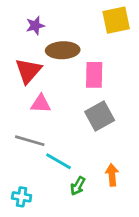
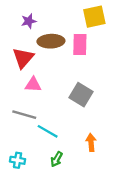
pink rectangle: (94, 75) -> (80, 45), moved
gray square: (100, 116) -> (81, 95), turned -30
green arrow: (78, 186) -> (56, 159), moved

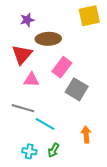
pink rectangle: (80, 45) -> (62, 67), moved, turned 36
cyan cross: (18, 160) -> (29, 151), moved

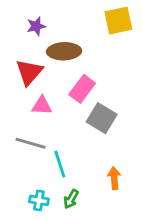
cyan line: (45, 124) -> (60, 164), turned 42

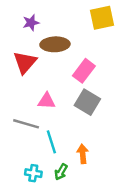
pink rectangle: (82, 89) -> (84, 71), moved
pink triangle: (42, 106) -> (47, 101), moved
orange arrow: (114, 178) -> (83, 154), moved

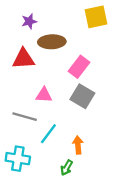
red triangle: (25, 62) -> (23, 59), turned 45
cyan line: (51, 142) -> (48, 134), turned 55
green arrow: (61, 172) -> (67, 168), moved
cyan cross: (33, 173) -> (18, 159), moved, size x1.5

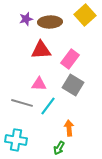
yellow square: (96, 17) -> (85, 15), turned -30
brown ellipse: (52, 42) -> (50, 22), moved
red triangle: (23, 59) -> (41, 50), moved
cyan line: (48, 134) -> (48, 106), moved

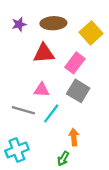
yellow square: (85, 15) -> (91, 33), moved
purple star: (26, 19) -> (19, 24), moved
cyan cross: (16, 140) -> (17, 150), turned -30

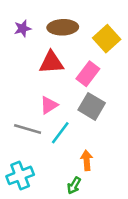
pink triangle: (42, 90) -> (49, 105), turned -35

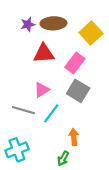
purple star: (23, 29) -> (28, 24), moved

